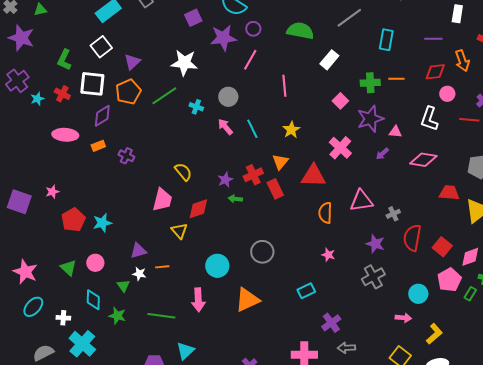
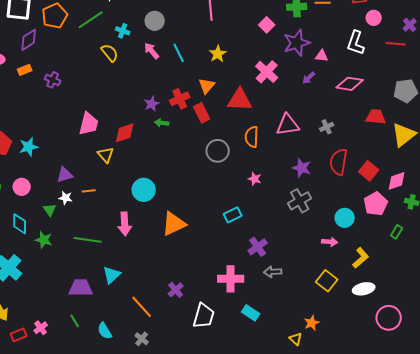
yellow semicircle: (183, 172) -> (110, 53), moved
gray cross: (393, 214) -> (327, 127), moved
gray circle: (262, 252) -> (218, 151), moved
green rectangle: (470, 294) -> (397, 232), moved

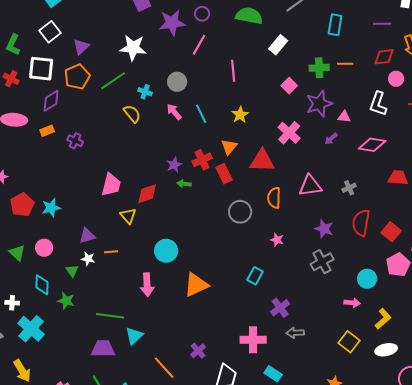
cyan rectangle: (233, 215) -> (255, 276), turned -36
green line: (88, 240) -> (110, 316), moved

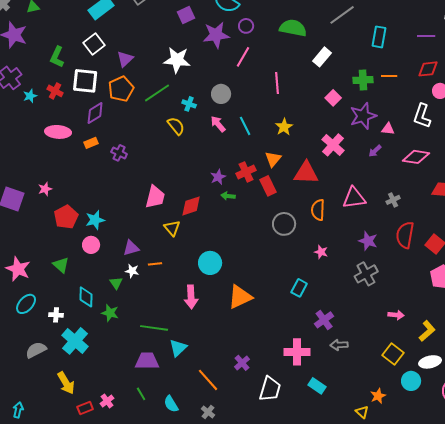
pink circle: (44, 248) -> (91, 245), moved
cyan circle: (367, 279) -> (411, 381), moved

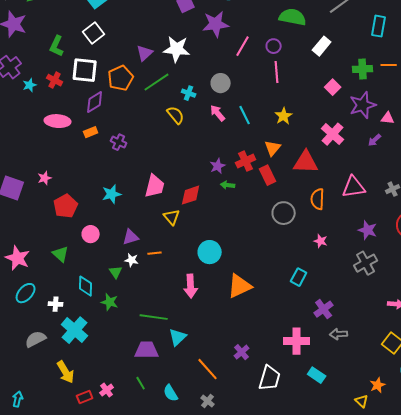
purple circle: (246, 26) -> (274, 46), moved
purple triangle: (125, 59) -> (145, 53), moved
cyan star: (95, 220) -> (112, 194), moved

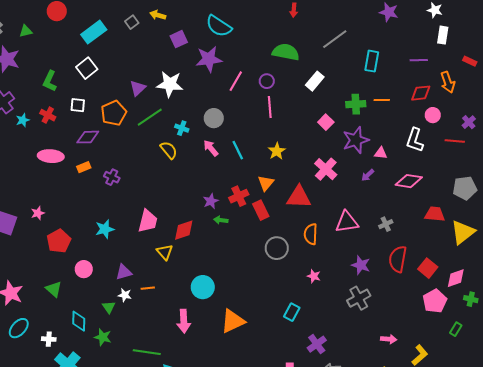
white square: (85, 70) -> (78, 105), size x0.6
purple diamond: (95, 102) -> (88, 137), turned 30

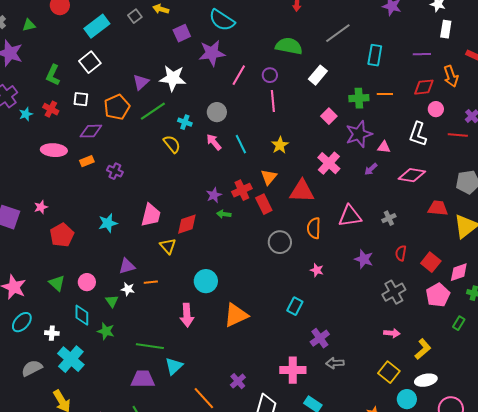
red semicircle: (398, 259) -> (401, 253), size x0.6
pink circle: (84, 269) -> (87, 282), moved
gray cross: (359, 298) -> (394, 292), moved

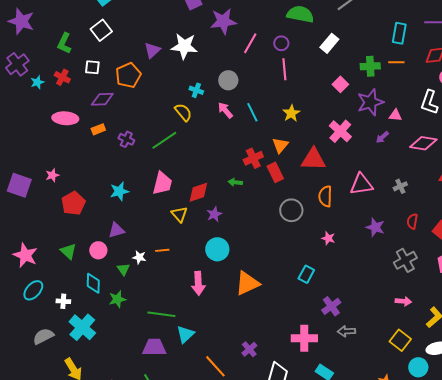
cyan rectangle: (375, 55) -> (399, 33), moved
green line: (153, 111) -> (164, 140), moved
purple star: (214, 195) -> (214, 214), moved
purple triangle: (127, 266) -> (116, 230), moved
green star: (106, 331) -> (117, 299), turned -30

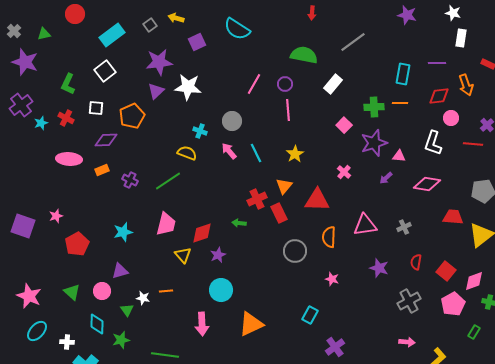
purple star: (223, 21) -> (159, 62), moved
yellow semicircle: (183, 112) -> (187, 153), turned -30
pink cross: (340, 131) -> (344, 172), size x0.6

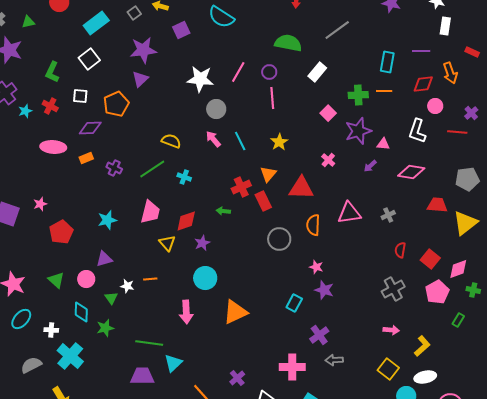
white star: (188, 87) -> (200, 79), moved
cyan cross: (200, 131) -> (184, 177), moved
purple star: (379, 268) -> (324, 290), moved

